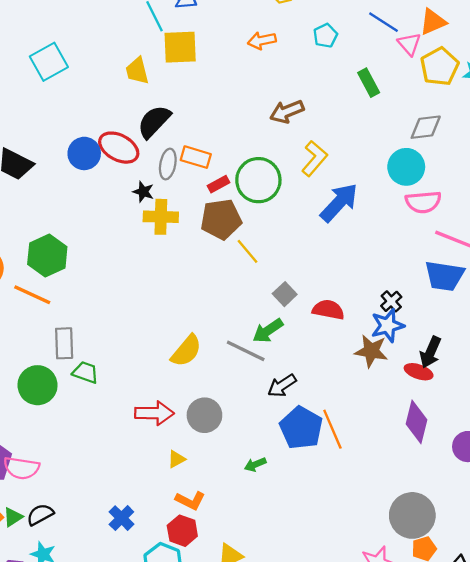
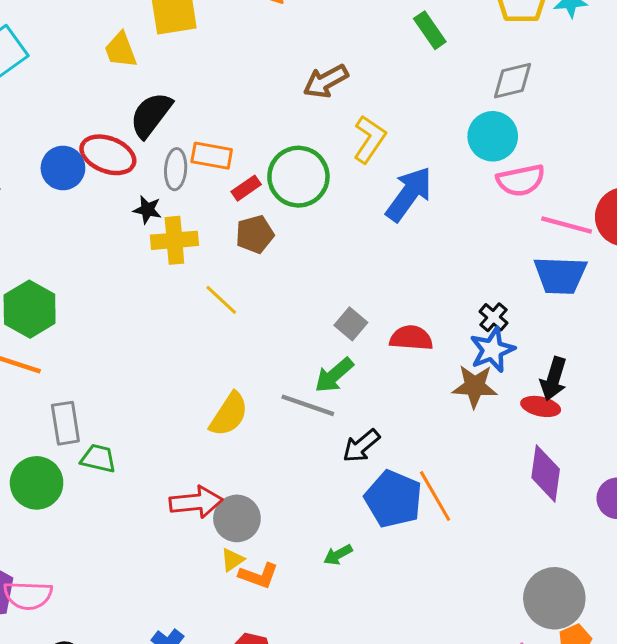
brown pentagon: (221, 219) -> (255, 234), size x0.7
yellow line: (247, 251) -> (221, 300), moved
gray circle: (204, 415) -> (237, 518), moved
orange L-shape: (190, 501) -> (259, 576), moved

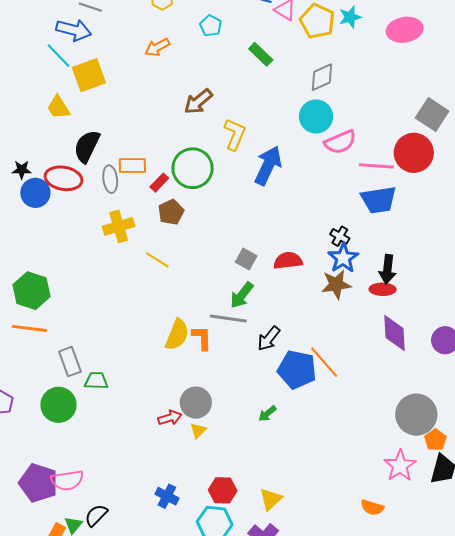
black star: (147, 210) -> (22, 170), moved
red arrow: (196, 502) -> (170, 418), moved, size x0.7
orange L-shape: (259, 576) -> (202, 338), moved, turned -100

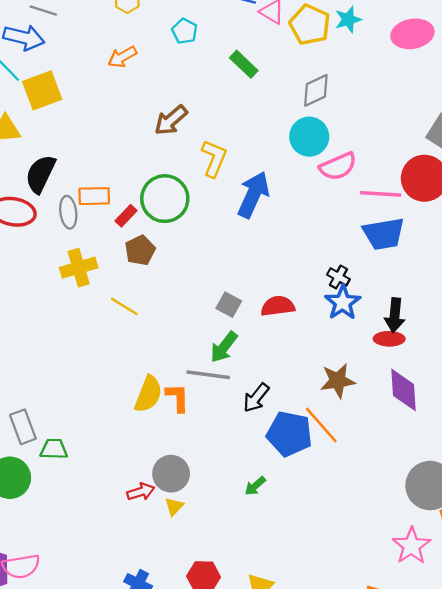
brown star: (336, 284) -> (338, 381), moved

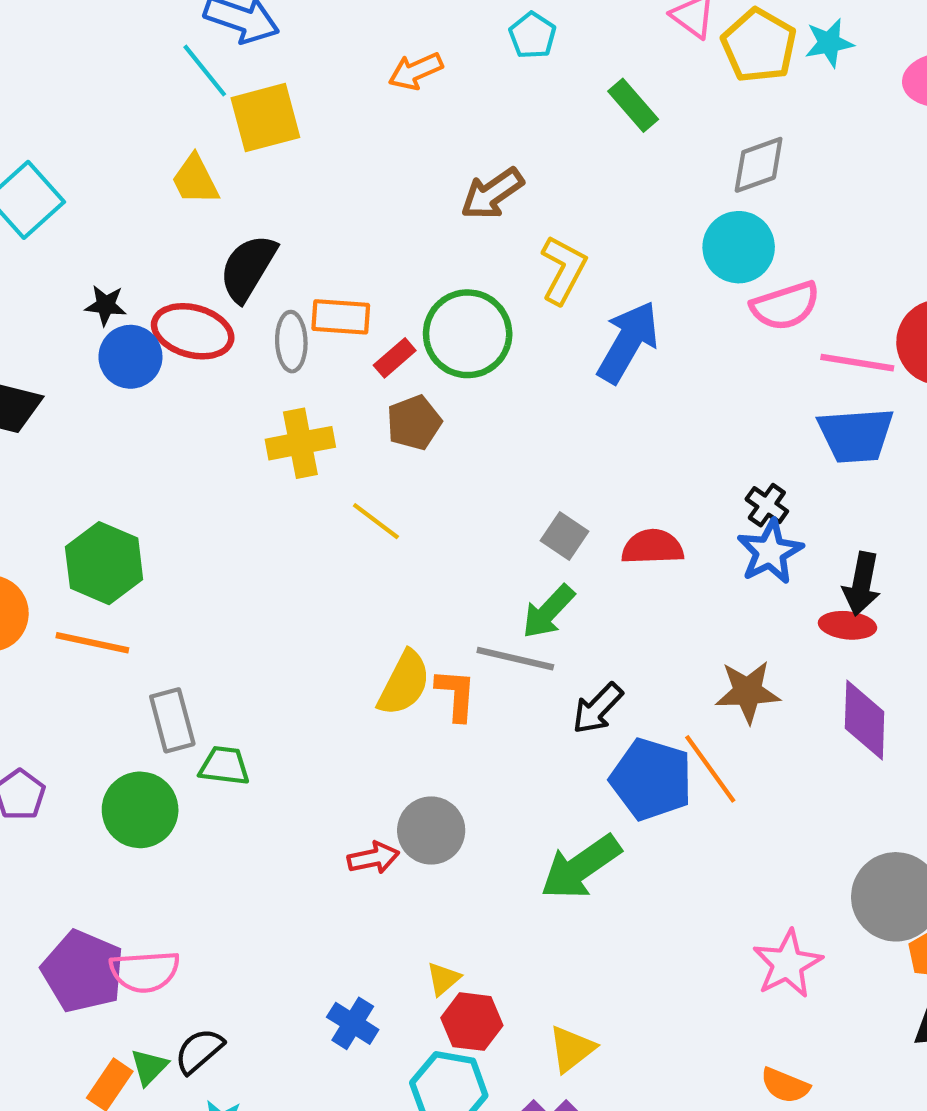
green arrow: (255, 486) -> (581, 867), size x2.0
yellow triangle: (174, 506) -> (443, 979), moved
pink star: (411, 546) -> (787, 964), moved

